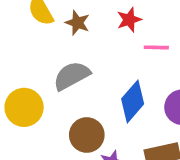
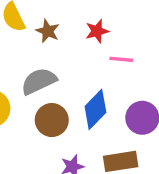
brown circle: (87, 135) -> (52, 120), moved

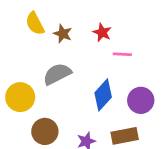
red star: (97, 31) -> (102, 32), turned -30
brown circle: (52, 120) -> (45, 131), moved

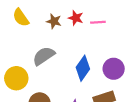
brown star: (63, 34) -> (54, 21), moved
pink line: (122, 54) -> (98, 22), moved

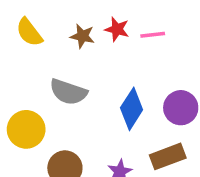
gray semicircle: (44, 56) -> (68, 92), turned -125

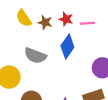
yellow semicircle: (29, 32) -> (24, 18), moved
blue diamond: (132, 109) -> (67, 46), moved

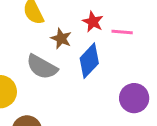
brown star: (45, 22) -> (61, 38), moved

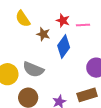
gray semicircle: (42, 67) -> (33, 69), moved

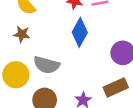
brown star: (43, 34) -> (22, 34), moved

